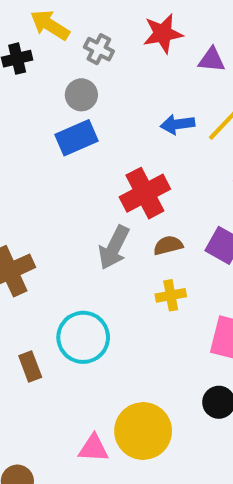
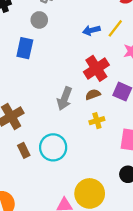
blue rectangle: (77, 138) -> (25, 48), moved, turned -48
red cross: (145, 193) -> (96, 68), moved
brown rectangle: (30, 367) -> (24, 150), moved

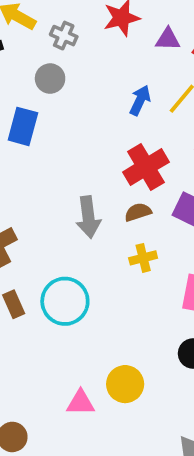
blue arrow: (91, 30) -> (140, 100), turned 126
gray arrow: (65, 99) -> (88, 217), turned -30
yellow circle: (90, 193) -> (125, 384), size x0.7

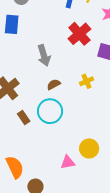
brown semicircle: (138, 212) -> (54, 84), moved
gray arrow: (88, 217) -> (44, 55), moved

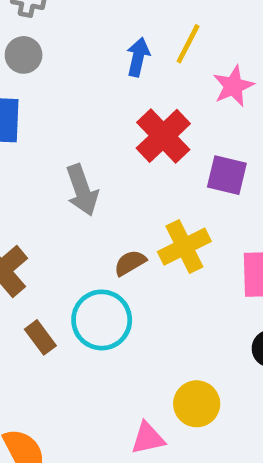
yellow cross: (86, 81) -> (184, 247), size x1.5
brown semicircle: (54, 84) -> (130, 263), moved

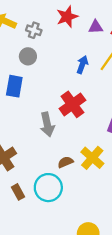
red cross: (163, 136) -> (72, 104), moved
yellow cross: (184, 247) -> (92, 158), turned -30

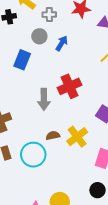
gray cross: (34, 30) -> (49, 15), turned -32
blue arrow: (82, 65) -> (62, 43), moved

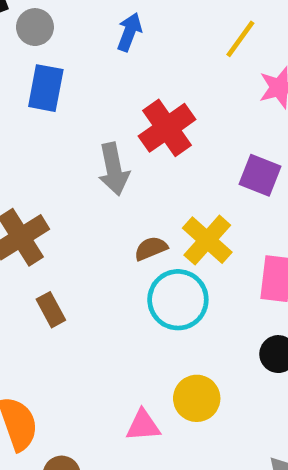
gray circle: (39, 36) -> (35, 27), moved
cyan circle: (33, 155) -> (178, 300), moved

